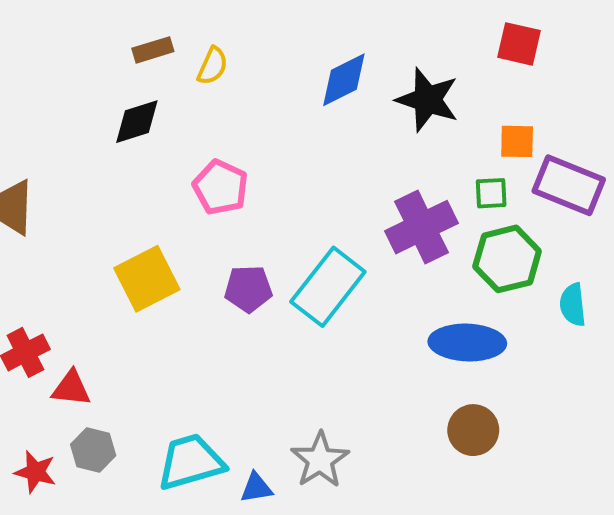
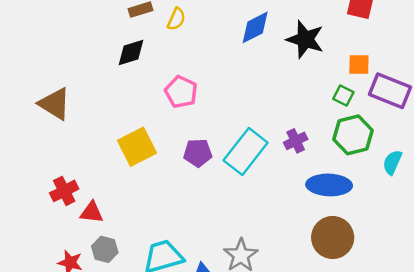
green square: (491, 193) -> (343, 95), turned 30
purple cross: (422, 227) -> (296, 141), moved, size x0.6
cyan semicircle: (573, 305) -> (392, 162), turned 30
brown circle: (473, 430) -> (333, 237), size x1.4

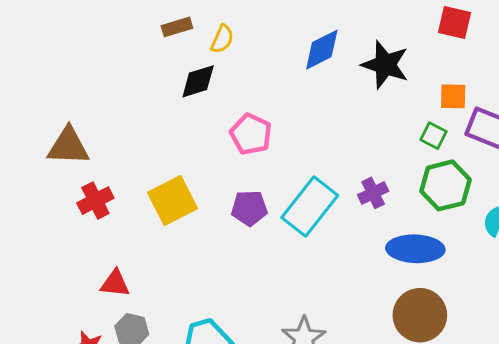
black diamond: (131, 53) -> (198, 81), moved
pink pentagon: (181, 92) -> (251, 134), moved
brown triangle: (55, 104) -> (68, 146), turned -30
red cross: (64, 191) -> (95, 201), moved

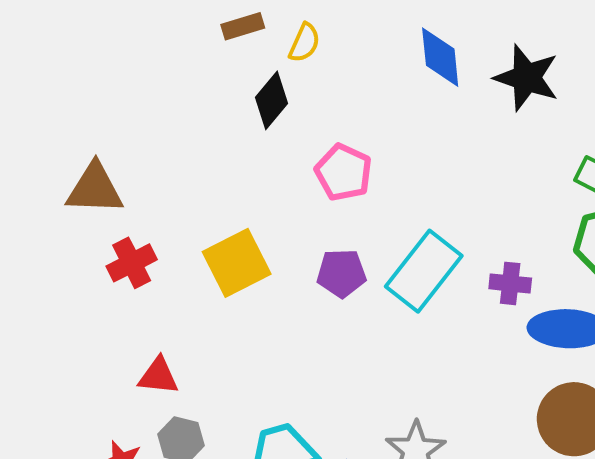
blue diamond: (322, 50) -> (440, 57), turned -69
black diamond: (198, 81) -> (272, 100), turned -33
purple cross: (373, 193) -> (510, 283), moved, turned 32

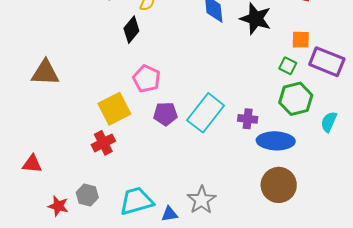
pink pentagon: (344, 172) -> (146, 79), moved
red cross: (132, 263) -> (103, 143), moved
red triangle: (158, 376) -> (32, 164), moved

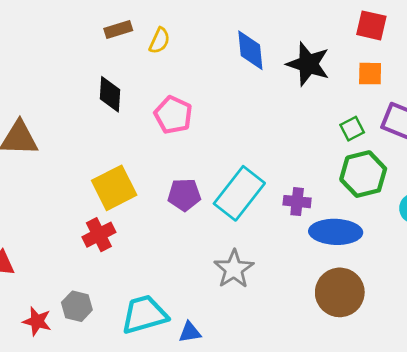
black diamond: (131, 30) -> (110, 94), moved, turned -36
orange square: (301, 40) -> (370, 74), moved
green square: (288, 66) -> (352, 129), turned 36
pink pentagon: (146, 79) -> (173, 115), moved
gray star: (202, 200) -> (234, 269), moved

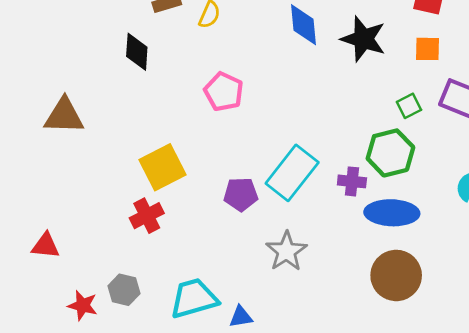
black diamond: (110, 94) -> (137, 52), moved
green hexagon: (363, 174) -> (390, 153), moved
purple pentagon: (184, 195) -> (241, 194), moved

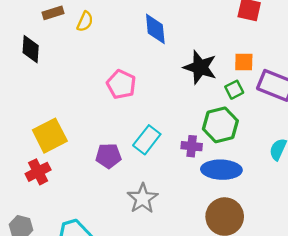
black star: (363, 39) -> (200, 67), moved
orange square: (427, 49) -> (244, 62), moved
pink pentagon: (224, 92) -> (121, 84), moved
cyan rectangle: (292, 173) -> (147, 140), size x0.7

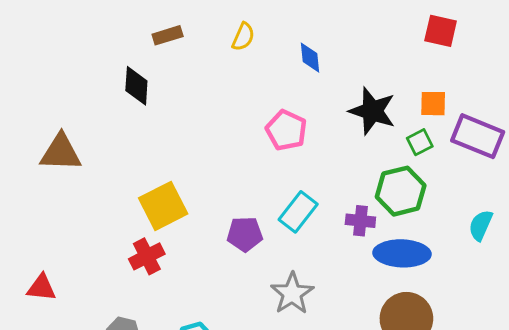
yellow semicircle: (85, 21) -> (243, 37), moved
blue diamond: (155, 29) -> (310, 58), size x0.7
pink pentagon: (121, 84) -> (286, 130), moved

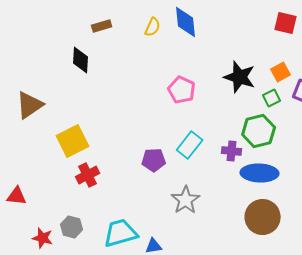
blue diamond: (310, 58) -> (186, 22), moved, size x1.5
orange square: (433, 104) -> (281, 72), turned -30
brown triangle: (61, 153) -> (30, 105), turned -36
yellow square: (163, 206) -> (73, 141), moved

